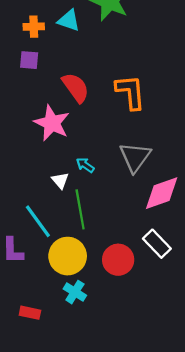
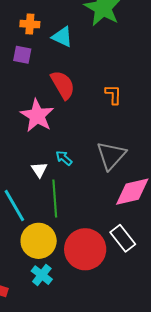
cyan triangle: (69, 20) -> (62, 37), moved
orange L-shape: (130, 92) -> (113, 95), size x0.6
red circle: (118, 260) -> (85, 249), size x1.4

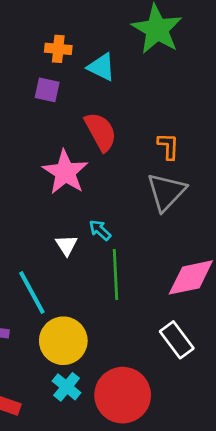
gray triangle: (111, 156) -> (166, 192), moved
green line: (55, 199) -> (116, 274), moved
red circle: (85, 249) -> (123, 395), moved

